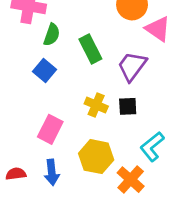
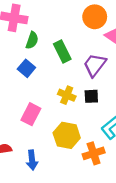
blue arrow: (52, 172) -> (32, 160), moved
orange cross: (131, 180) -> (94, 153), turned 30

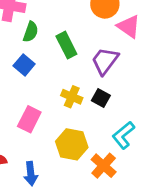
black square: (91, 96) -> (101, 98), turned 32
orange cross: (94, 153) -> (104, 166), turned -30

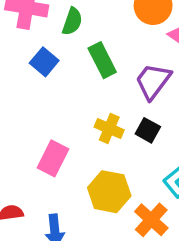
green semicircle: (31, 32) -> (72, 21), moved
blue square: (24, 65) -> (44, 62), moved

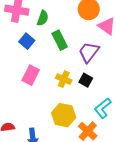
pink rectangle: (53, 158) -> (31, 75), moved

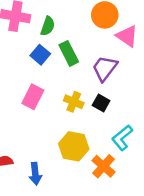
blue square: (27, 41) -> (40, 55), moved

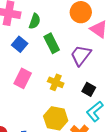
blue square: (40, 55) -> (20, 44), moved
black square: (101, 103) -> (89, 89), moved

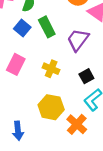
blue square: (20, 44) -> (22, 28), moved
black square: (89, 89) -> (86, 76), turned 32

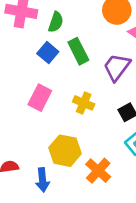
yellow hexagon: (51, 107) -> (65, 151), moved
orange cross: (77, 124) -> (98, 171), moved

